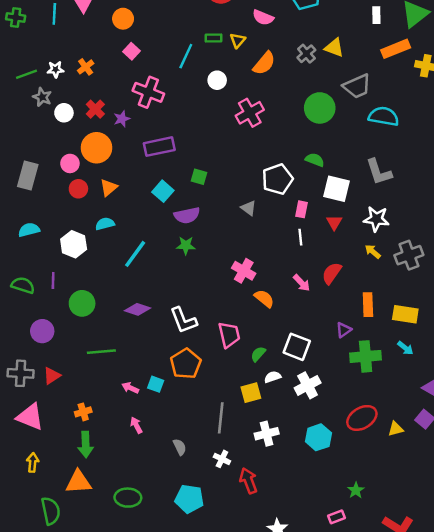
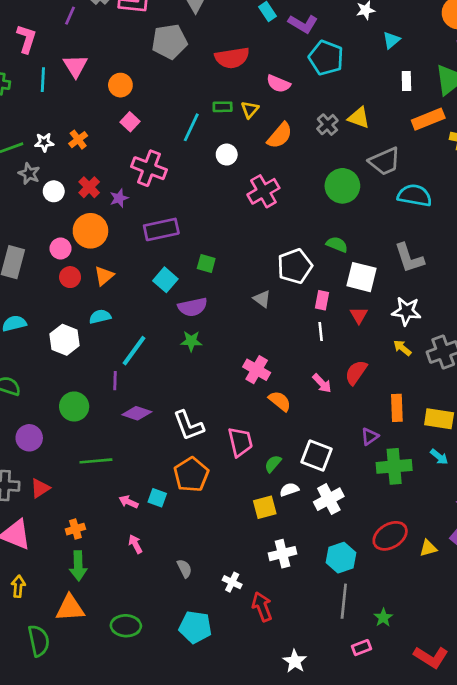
purple line: (53, 280) -> (115, 381), moved
gray line: (221, 418) -> (344, 601), moved

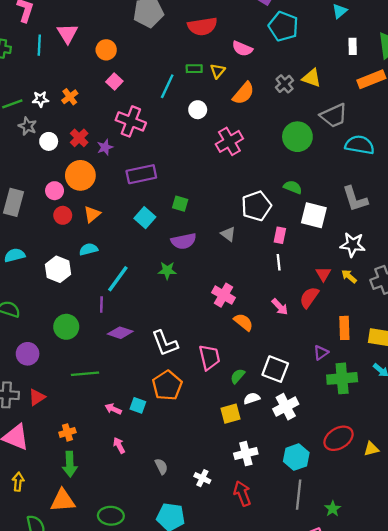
purple semicircle: (193, 307) -> (184, 241), moved
red triangle: (359, 315) -> (323, 274), moved
red arrow: (262, 607) -> (242, 493), moved

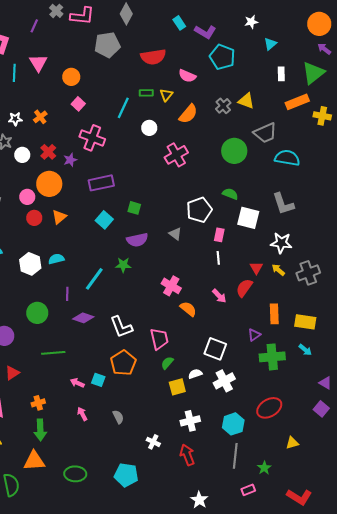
cyan semicircle: (89, 249) -> (56, 259), moved
cyan line: (118, 279) -> (94, 279), moved
green semicircle: (238, 376) -> (167, 363), moved
yellow triangle: (371, 449) -> (292, 443), moved
gray semicircle: (161, 466) -> (118, 417), moved

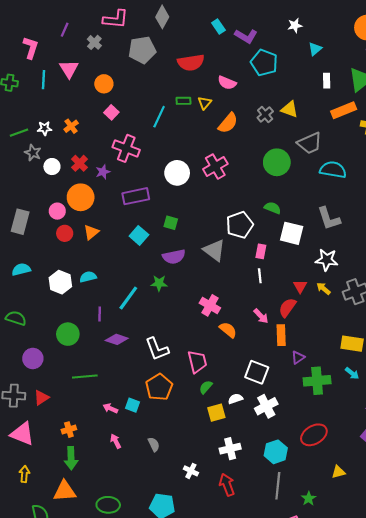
gray cross: (56, 11) -> (94, 42), moved
white circle: (149, 128) -> (177, 173), moved, size x1.5
gray triangle: (175, 234) -> (214, 250), size x1.6
orange rectangle: (274, 314) -> (281, 335), moved

